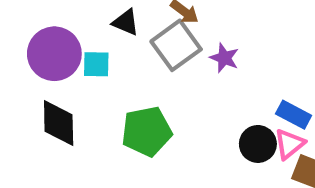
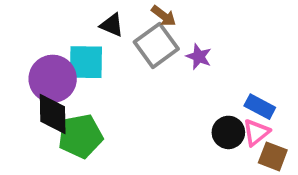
purple circle: (54, 54) -> (53, 79), moved
cyan square: (96, 64) -> (86, 62), size x1.5
green pentagon: (147, 131) -> (80, 136), moved

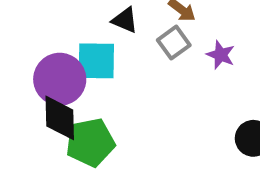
gray square: (156, 45) -> (174, 43), size x0.7

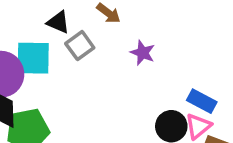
gray square: (174, 43) -> (80, 46), moved

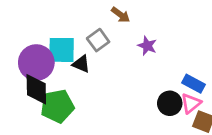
black triangle: (58, 22) -> (81, 64), moved

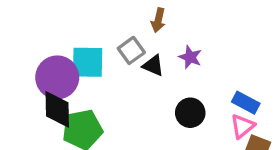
brown arrow: (121, 15) -> (158, 20), turned 66
black triangle: (81, 64) -> (153, 66), moved
black circle: (170, 103) -> (190, 113), moved

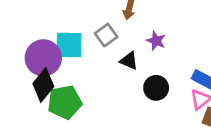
black triangle: (153, 66) -> (129, 61), moved
black diamond: (57, 109) -> (43, 85), turned 40

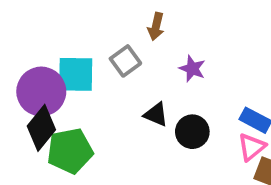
black triangle: (129, 61) -> (156, 114), moved

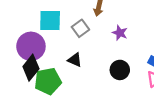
cyan square: (76, 74) -> (50, 20), moved
black triangle: (156, 114) -> (75, 60), moved

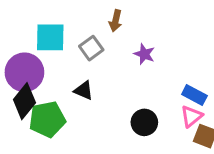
black circle: (120, 70) -> (144, 122), moved

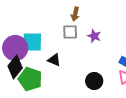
cyan square: (50, 37) -> (32, 42), moved
gray square: (91, 48) -> (70, 32), moved, turned 35
green pentagon: (47, 119) -> (30, 79), turned 30

